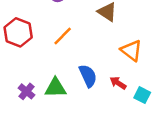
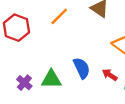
orange line: (63, 36) -> (59, 16), moved

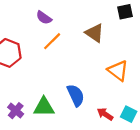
red arrow: (110, 75) -> (105, 114), moved

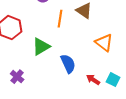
orange line: (52, 41) -> (60, 19), moved, turned -36
green triangle: (44, 107) -> (41, 47), moved, turned -30

